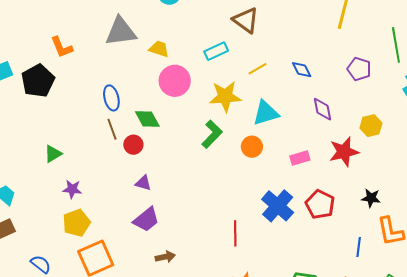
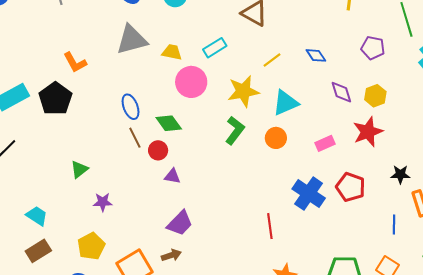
cyan rectangle: (216, 51) -> (215, 48), moved
yellow hexagon: (371, 126) -> (375, 96), moved
purple triangle: (143, 183) -> (172, 176), moved
yellow pentagon: (76, 223) -> (91, 246), moved
brown arrow: (165, 257) -> (171, 255), moved

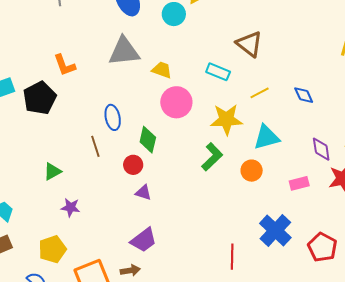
cyan rectangle: (215, 48) -> (218, 72), moved, turned 45
purple diamond: (341, 92) -> (321, 149), moved
green diamond: (169, 123) -> (148, 140), turned 40
brown line: (135, 138) -> (95, 146), moved
red pentagon: (351, 187) -> (322, 247), moved

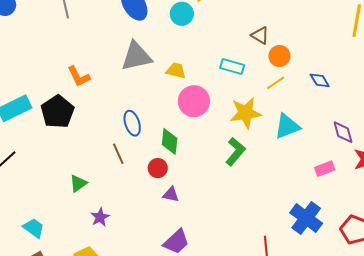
brown triangle: (249, 44) -> (260, 35), size x0.7
orange circle: (252, 171) -> (279, 56), moved
purple star: (71, 207) -> (100, 217), turned -30

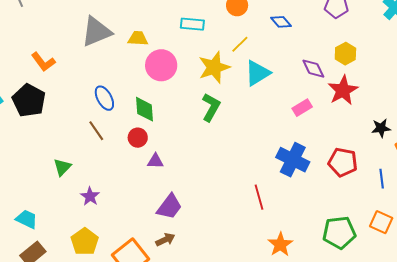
yellow line: (276, 83) -> (240, 44), moved

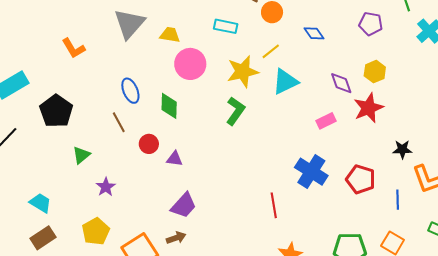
gray triangle: (96, 32) -> (129, 24), turned -32
black pentagon: (29, 100) -> (56, 111), moved
red circle: (138, 138) -> (149, 144), moved

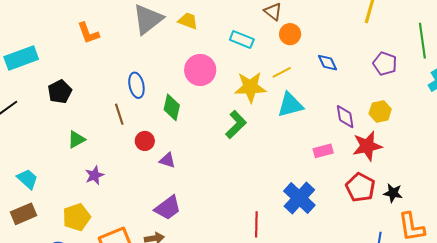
yellow trapezoid: (170, 35) -> (188, 21), moved
black pentagon: (56, 111) -> (60, 92), size x0.7
red pentagon: (361, 179) -> (360, 187), moved

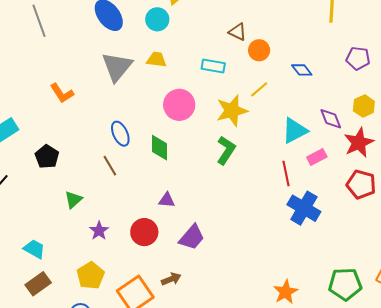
cyan triangle: (290, 105) -> (295, 131), moved
red circle: (145, 141) -> (144, 232), moved, size x1.4
purple trapezoid: (168, 208) -> (192, 237), moved
red line: (256, 224) -> (286, 173), moved

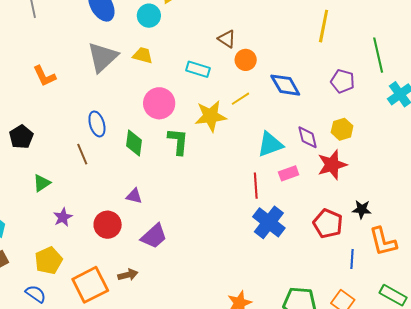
blue diamond: (302, 70) -> (285, 85), size x1.5
green L-shape: (226, 150) -> (178, 141), moved, turned -36
red pentagon: (361, 185) -> (328, 224), moved

